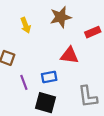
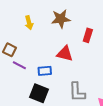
red rectangle: (93, 32) -> (88, 35), turned -56
purple line: (24, 82) -> (19, 65), moved, turned -48

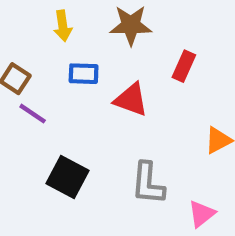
blue rectangle: (45, 71) -> (84, 74), moved

